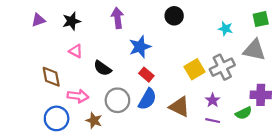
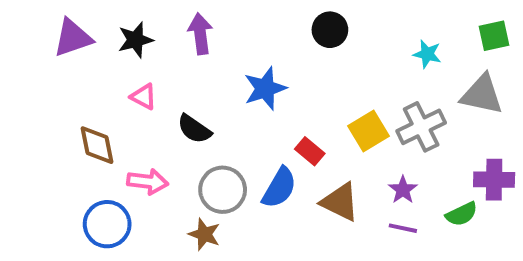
purple arrow: (117, 18) -> (200, 34), moved
purple triangle: (38, 20) -> (73, 38), size x1.5
red rectangle: (146, 75) -> (310, 151), moved
brown star: (94, 121) -> (204, 234), moved

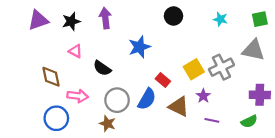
cyan star: (427, 54) -> (220, 19), moved
purple star: (403, 190) -> (203, 96), moved
green semicircle: (462, 214) -> (249, 121), moved

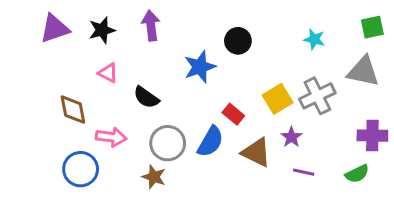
black circle: (173, 16) -> (238, 41), moved
cyan star: (220, 19) -> (314, 39), moved

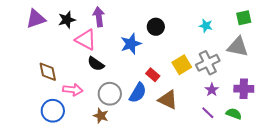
pink triangle: (108, 73) -> (86, 40), moved, size x1.6
purple star: (291, 137) -> (212, 90), moved
purple line: (304, 172) -> (208, 113), moved, turned 32
green semicircle: (357, 174) -> (234, 114), turned -133

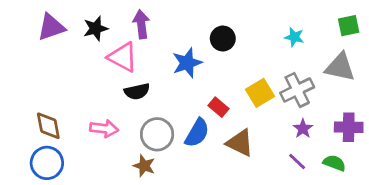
black semicircle: (96, 64) -> (137, 91), turned -48
brown diamond: (48, 72) -> (48, 126), moved
blue circle: (53, 111) -> (47, 163), moved

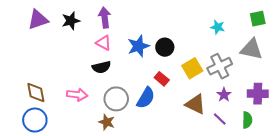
black circle: (223, 38) -> (165, 47), moved
pink triangle: (123, 57) -> (104, 43), moved, size x0.7
brown triangle: (240, 143) -> (195, 104), moved
green semicircle: (334, 163) -> (247, 120), turned 70

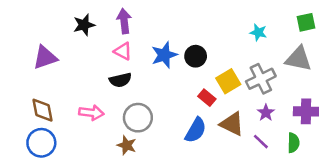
purple triangle: (38, 20) -> (45, 57), moved
red rectangle: (162, 79) -> (207, 98), moved
blue semicircle: (146, 98) -> (196, 130), moved

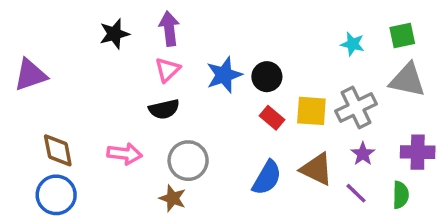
green square: (306, 22) -> (402, 36), moved
pink triangle: (123, 51) -> (168, 70), turned 48
purple triangle: (45, 57) -> (30, 75), moved
yellow square: (228, 81) -> (311, 111), turned 35
red rectangle: (207, 98) -> (272, 118), moved

